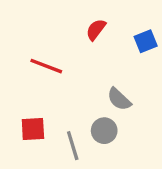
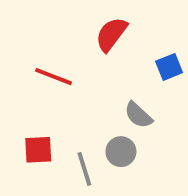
red semicircle: (96, 30) -> (111, 34), size x1.4
blue square: (146, 41) -> (169, 67), moved

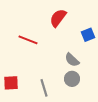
red square: (38, 150) -> (11, 83), moved
gray circle: (121, 152) -> (72, 79), moved

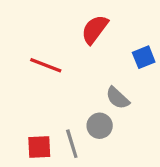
gray circle: (72, 79) -> (100, 126), moved
red square: (11, 83) -> (39, 147), moved

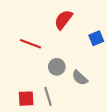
gray semicircle: (118, 98) -> (80, 78), moved
gray circle: (100, 126) -> (57, 67), moved

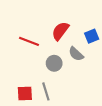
red semicircle: (63, 20) -> (60, 31), moved
gray semicircle: (80, 78) -> (76, 54), moved

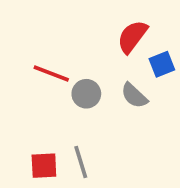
red semicircle: (60, 31) -> (132, 37), moved
gray circle: (54, 63) -> (86, 94), moved

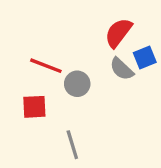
gray semicircle: (134, 96) -> (122, 69), moved
red square: (44, 166) -> (34, 107), moved

